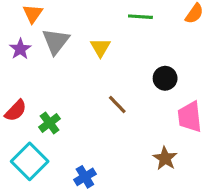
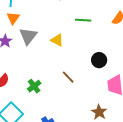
yellow triangle: (100, 47) -> (57, 40), turned -32
green cross: (50, 123) -> (34, 86), moved

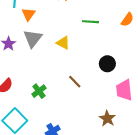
orange triangle: (13, 18) -> (28, 14), moved

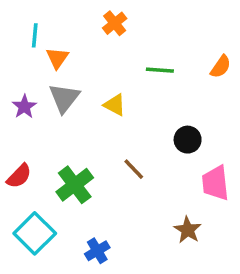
green cross: (39, 91) -> (75, 185), size x1.5

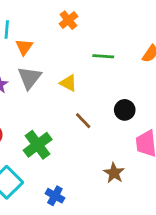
brown line: (134, 169) -> (83, 121), moved
brown star: (188, 230) -> (114, 173), moved
blue cross: (97, 251) -> (55, 196), turned -30

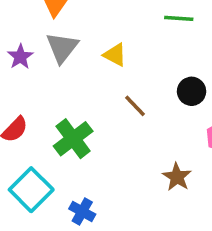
green line: (103, 56) -> (179, 18), moved
blue cross: (55, 196) -> (82, 212), moved

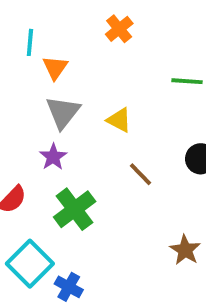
purple star: (20, 57) -> (53, 157), moved
blue cross: (82, 212) -> (69, 287), moved

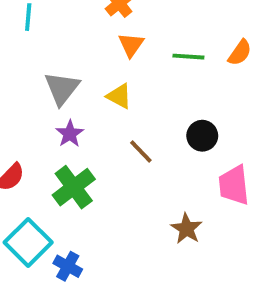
orange triangle: (55, 68) -> (131, 45), moved
purple star: (53, 157) -> (70, 134), moved

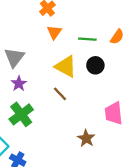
yellow triangle: (119, 96) -> (66, 66), moved, size x1.5
black circle: (202, 136) -> (95, 65), moved

